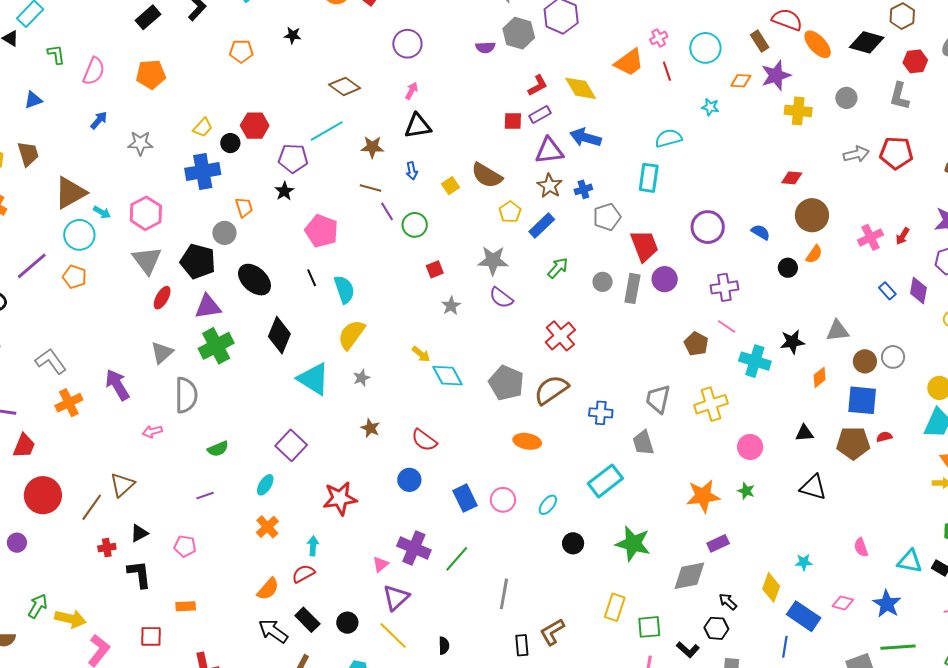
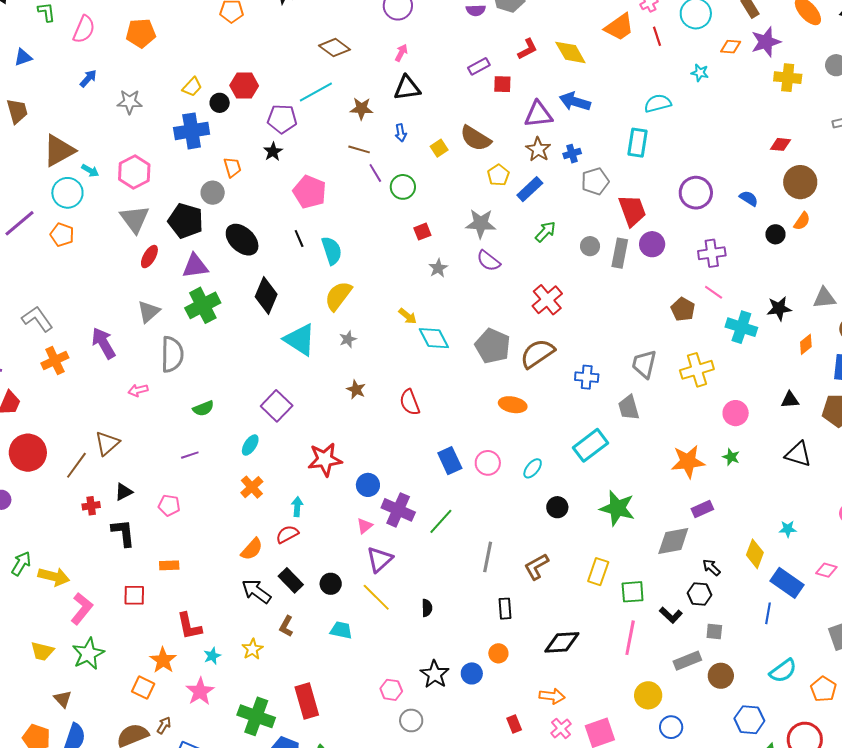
purple rectangle: (540, 115) -> (479, 66), moved
red semicircle: (424, 440) -> (410, 402), turned 32
blue circle: (409, 480) -> (368, 485), moved
brown L-shape: (552, 632) -> (536, 567), moved

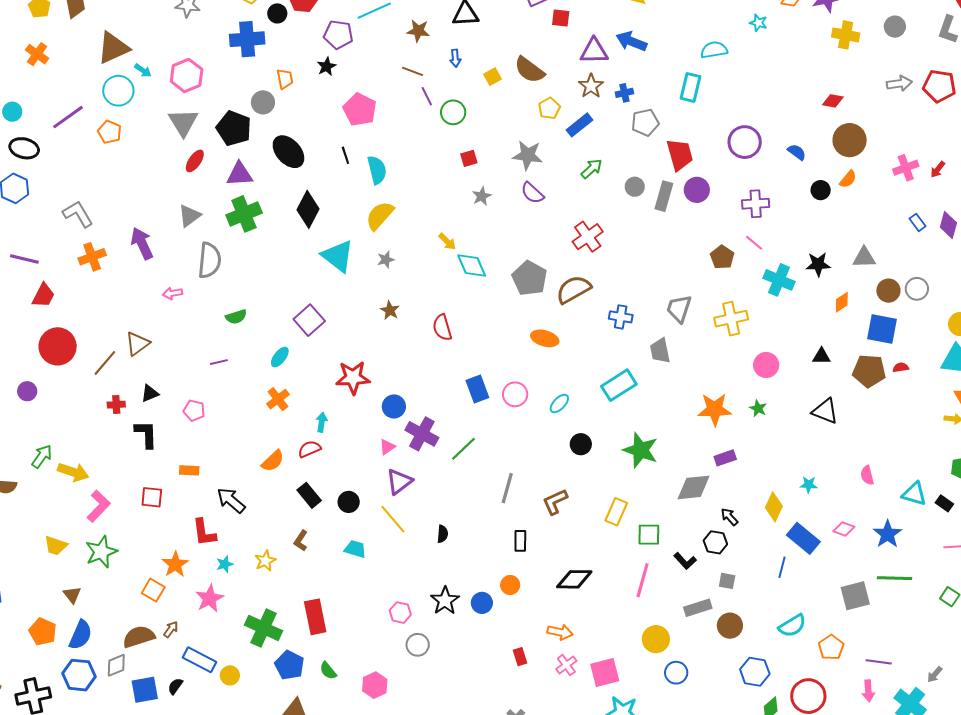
black arrow: (256, 591) -> (231, 500), moved

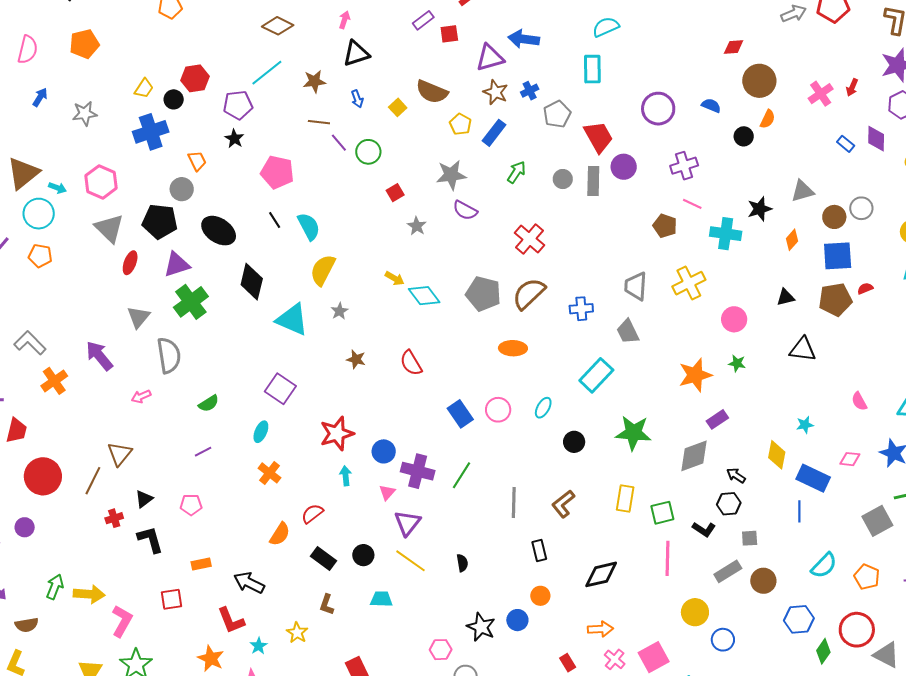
cyan arrow: (322, 422) -> (346, 476), moved

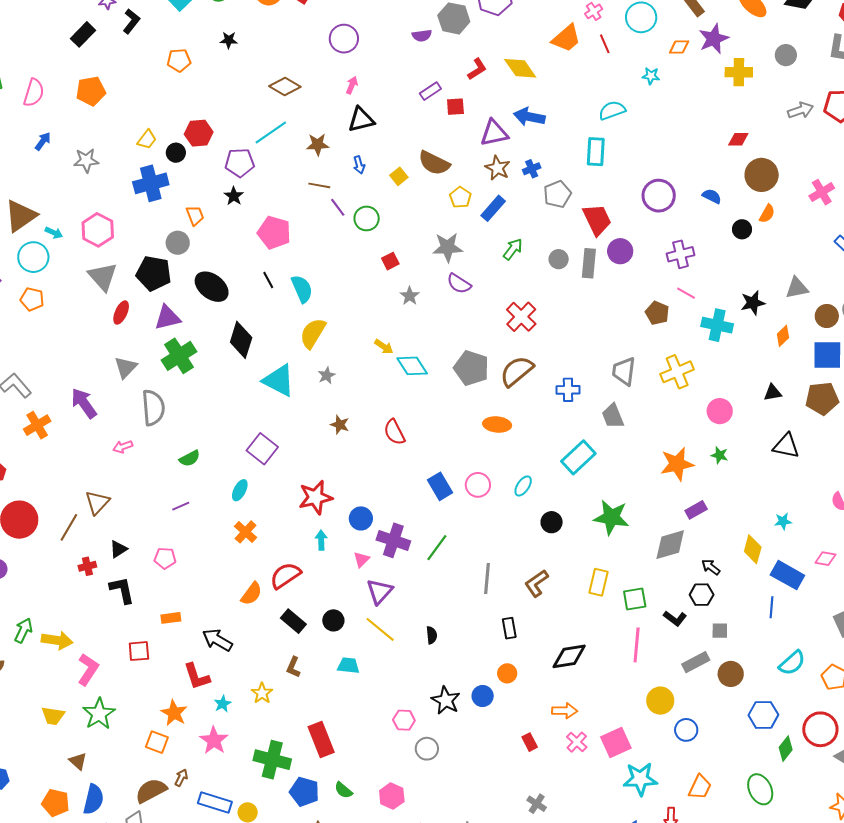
red semicircle: (312, 514) -> (285, 575), size x1.4

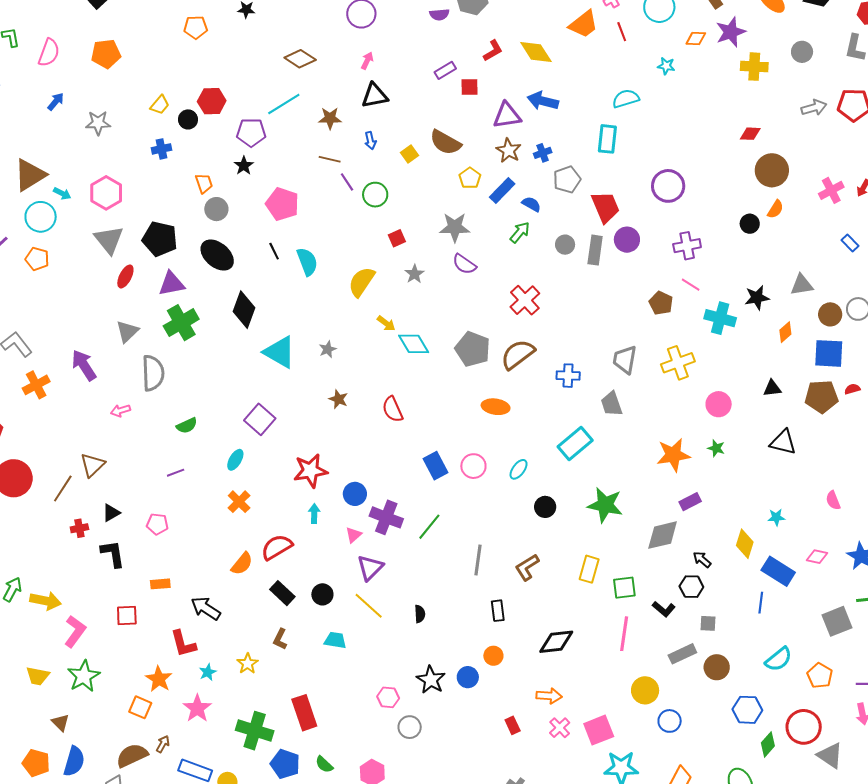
blue cross: (151, 183) -> (161, 149), size x0.6
blue semicircle: (712, 196) -> (531, 204), moved
gray circle: (178, 243) -> (216, 209), moved
yellow semicircle: (313, 333) -> (362, 282), moved

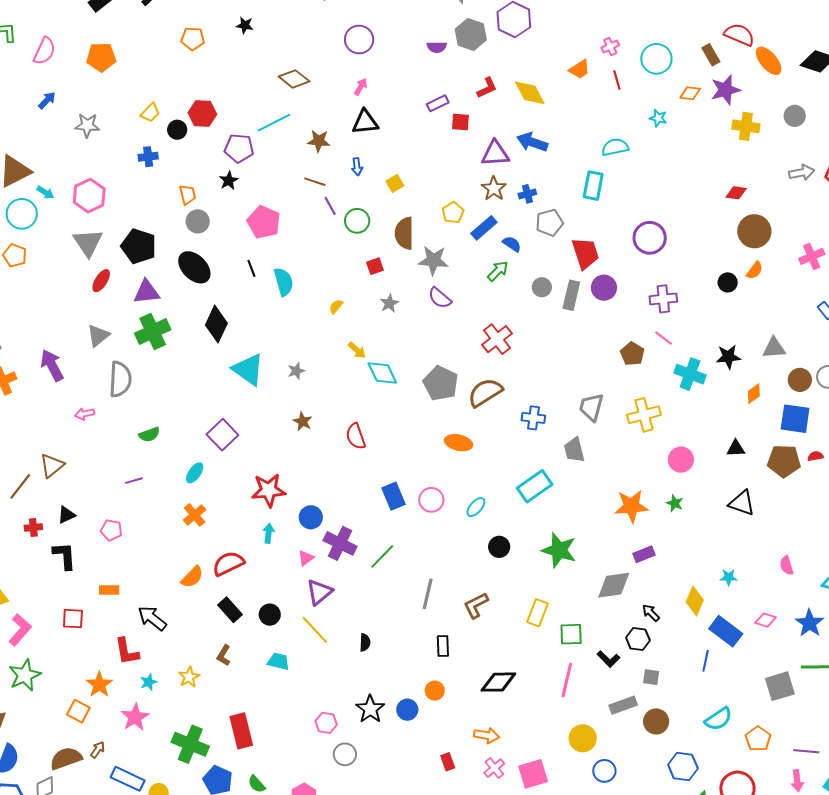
orange trapezoid: (584, 24) -> (580, 69), size x0.7
brown semicircle: (445, 142) -> (404, 233), moved, turned 56
yellow semicircle: (362, 282) -> (336, 307), size x0.5

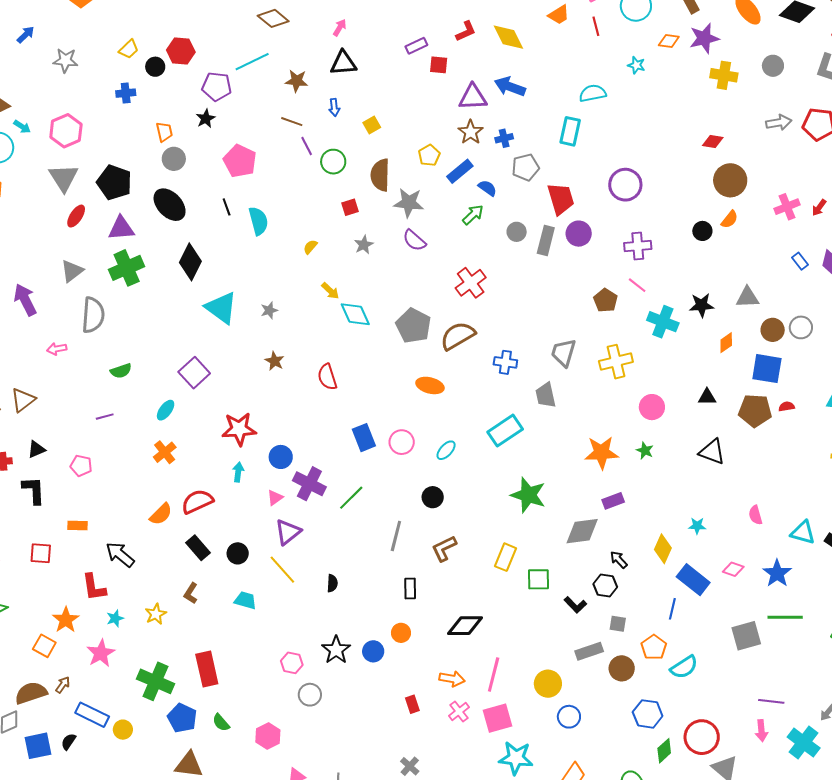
black circle: (499, 547) -> (433, 497), moved
pink line: (567, 680) -> (494, 675), moved
orange pentagon: (758, 739) -> (654, 647), moved

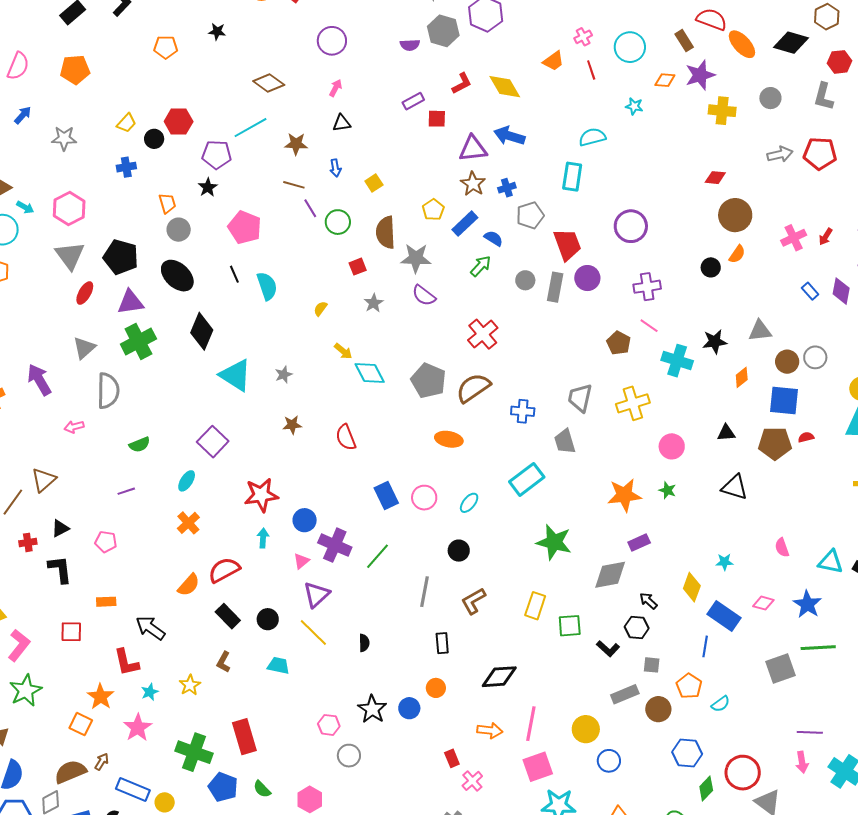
black triangle: (343, 63) -> (342, 123), size x0.7
brown star: (275, 361) -> (292, 425), turned -30
cyan semicircle: (684, 667) -> (721, 704), size x0.7
pink cross: (459, 712) -> (472, 781), moved

